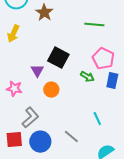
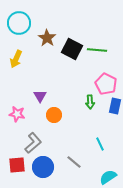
black square: (58, 58) -> (72, 49), moved
green arrow: (87, 77) -> (90, 102), turned 56

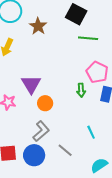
black square: (72, 49) -> (76, 14), moved
purple triangle: (40, 96) -> (31, 84), size x1.5
gray L-shape: (33, 143) -> (41, 131), moved

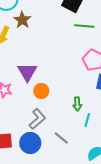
brown star: (38, 26) -> (22, 20), moved
green arrow: (81, 90) -> (77, 104), moved
cyan line: (91, 132) -> (87, 120), turned 40

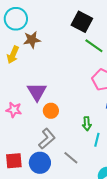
brown star: (22, 20) -> (32, 40), turned 30
green line: (84, 26) -> (94, 46), turned 30

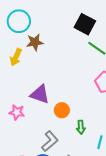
purple triangle: (37, 92) -> (40, 94), turned -40
orange circle: (51, 111) -> (62, 110), moved
green arrow: (87, 124) -> (81, 127), moved

